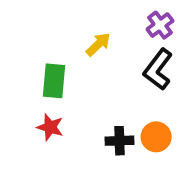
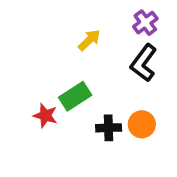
green rectangle: (54, 81) -> (75, 96), moved, turned 52

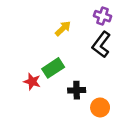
purple cross: (145, 23) -> (103, 16), turned -35
orange circle: (142, 124) -> (100, 107), moved

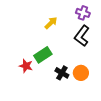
black cross: (77, 90) -> (62, 73), turned 32
orange circle: (100, 107) -> (81, 73), moved

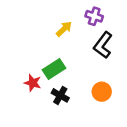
purple cross: (83, 13) -> (94, 16), moved
black cross: (62, 73) -> (60, 95), moved

